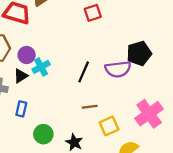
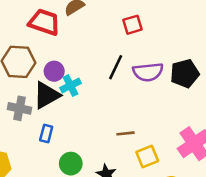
purple semicircle: (118, 69) -> (148, 72), moved
black line: (84, 72) -> (116, 67), moved
black triangle: (21, 76) -> (47, 95), size x1.6

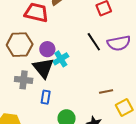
black line: (116, 67) -> (94, 42), turned -54
black triangle: (47, 95) -> (43, 68), turned -35

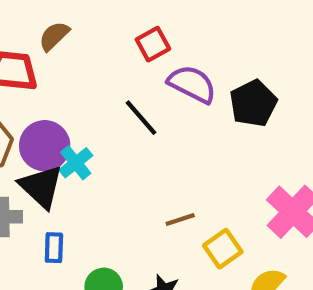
purple semicircle: (119, 43) -> (192, 84), moved, turned -135
purple circle: (47, 49) -> (45, 146), size x1.5

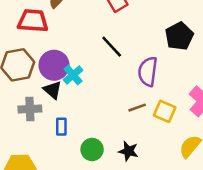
purple semicircle: (192, 84) -> (148, 72), moved, turned -108
black triangle: (41, 187) -> (53, 90), size x0.7
yellow square: (223, 249) -> (165, 111), moved, turned -30

